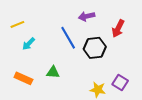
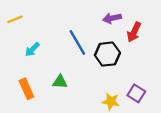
purple arrow: (87, 16) -> (112, 18), moved
yellow line: (17, 24) -> (15, 19), moved
orange rectangle: (23, 78) -> (26, 89), turned 42

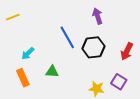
purple arrow: (112, 18) -> (98, 16), turned 84
red arrow: (134, 32) -> (127, 51), moved
cyan arrow: (32, 49) -> (28, 53), moved

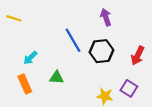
yellow line: (13, 17) -> (14, 18), turned 40

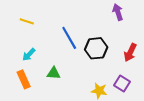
purple arrow: (106, 17) -> (118, 12), moved
yellow line: (14, 18) -> (27, 21), moved

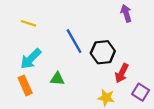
red arrow: (130, 52) -> (122, 73), moved
cyan arrow: (29, 55) -> (31, 59), size x1.5
purple square: (122, 83) -> (141, 92), moved

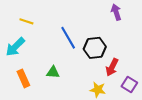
cyan arrow: (31, 59) -> (15, 47), moved

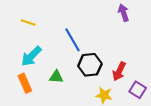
cyan arrow: (15, 47) -> (31, 56), moved
black hexagon: (95, 48) -> (90, 65), moved

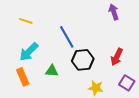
red arrow: (119, 71) -> (117, 57), moved

